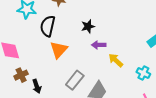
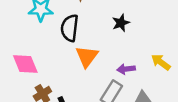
purple arrow: (99, 45) -> (126, 69), moved

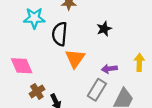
yellow arrow: (161, 62) -> (139, 62), turned 56

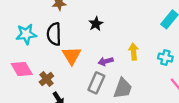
cyan star: (34, 18) -> (26, 34), moved
brown cross: (37, 91) -> (46, 79), moved

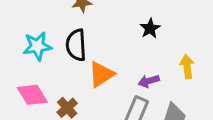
black star: (96, 24) -> (150, 28), moved
orange triangle: (72, 56) -> (101, 74), turned 30

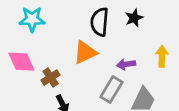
black semicircle: (76, 45) -> (100, 22), moved

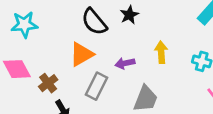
black semicircle: (100, 22) -> (94, 22), turned -40
gray rectangle: (111, 89) -> (97, 86), moved

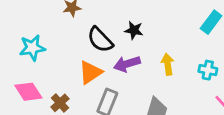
black star: (129, 15) -> (134, 30), turned -30
purple arrow: (125, 63) -> (127, 64), moved, size x1.4

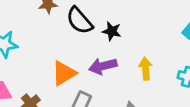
black semicircle: (100, 40) -> (79, 21), moved

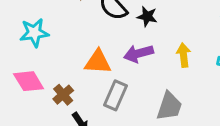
orange triangle: (64, 73) -> (98, 62), turned 36

